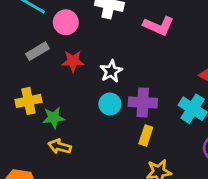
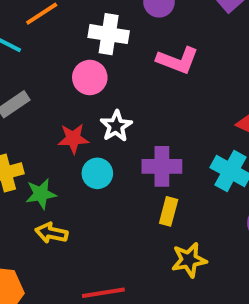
pink circle: (66, 22) -> (90, 77), moved
red star: (73, 61) -> (73, 139), moved
cyan circle: (110, 104) -> (97, 173), moved

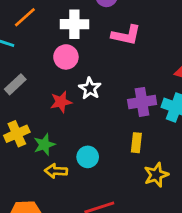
purple cross: (162, 166) -> (142, 102), moved
cyan circle: (97, 173) -> (88, 157), moved

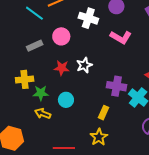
pink circle: (66, 57) -> (61, 36), moved
cyan circle: (88, 157) -> (66, 100), moved
yellow star: (156, 175) -> (99, 137), moved, turned -30

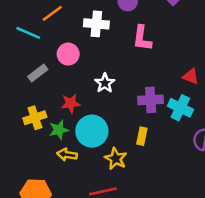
pink L-shape: (121, 37) -> (142, 38), turned 80
red star: (62, 68) -> (71, 103), moved
cyan circle: (66, 100) -> (92, 131), size x1.6
yellow star: (99, 137) -> (116, 159), moved

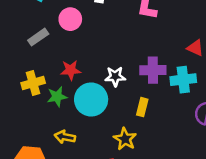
white star: (105, 83) -> (115, 77), moved, turned 30
cyan cross: (180, 108) -> (183, 80), turned -35
yellow arrow: (67, 155) -> (65, 137), moved
yellow star: (116, 159) -> (125, 139), moved

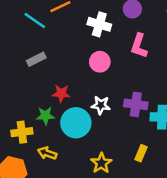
pink circle: (70, 19) -> (100, 62), moved
yellow cross: (33, 83) -> (22, 132), moved
yellow rectangle: (142, 107) -> (141, 153), moved

